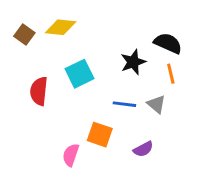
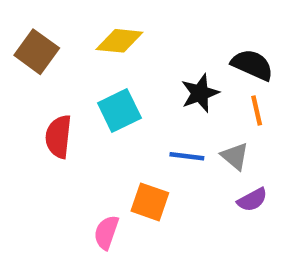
yellow diamond: (61, 27) -> (119, 41), moved
brown square: (24, 35) -> (37, 52), size x1.4
purple semicircle: (143, 149) -> (252, 200), moved

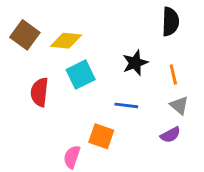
yellow diamond: (119, 41) -> (66, 41), moved
black semicircle: (252, 65) -> (170, 22), moved, turned 68
gray triangle: (235, 156) -> (179, 105), moved

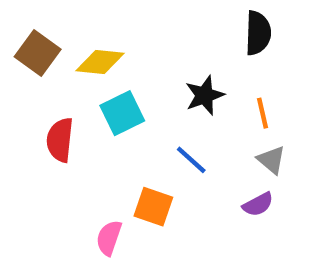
blue line: (126, 105) -> (191, 160), turned 35

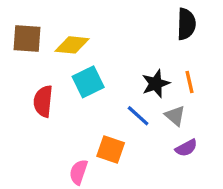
brown square: (38, 53) -> (27, 39), turned -32
black star: (205, 95) -> (156, 84), moved
gray triangle: (271, 160) -> (175, 116), moved

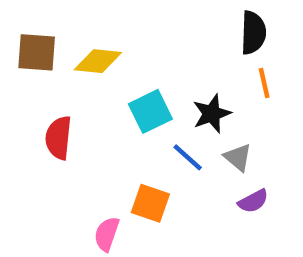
cyan square: (88, 82) -> (150, 111), moved
orange line: (189, 82) -> (264, 83), moved

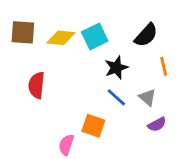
black semicircle: (253, 33) -> (146, 35), moved, turned 40
orange line: (264, 83) -> (164, 66), moved
cyan square: (150, 111) -> (95, 36), moved
black star: (212, 114) -> (116, 68), moved

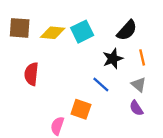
black star: (116, 68) -> (113, 59), moved
gray triangle: (147, 97) -> (139, 85), moved
purple semicircle: (157, 124) -> (136, 108), turned 84

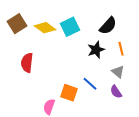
brown square: (20, 28) -> (17, 24), turned -36
yellow diamond: (53, 33) -> (45, 28), turned 30
blue line: (101, 85) -> (90, 84), moved

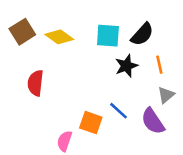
cyan square: (70, 27) -> (108, 36), moved, turned 30
gray triangle: (118, 72) -> (166, 95), moved, turned 40
purple semicircle: (116, 92) -> (153, 121), size x1.5

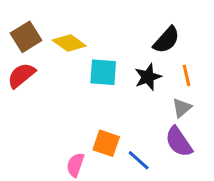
cyan square: (108, 36) -> (103, 72), moved
red semicircle: (35, 83) -> (21, 75), moved, turned 45
gray triangle: (166, 95) -> (182, 108), moved
blue line: (119, 111) -> (139, 160), moved

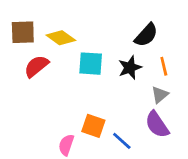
brown square: (26, 37) -> (23, 32), turned 30
red semicircle: (21, 75) -> (36, 66), moved

